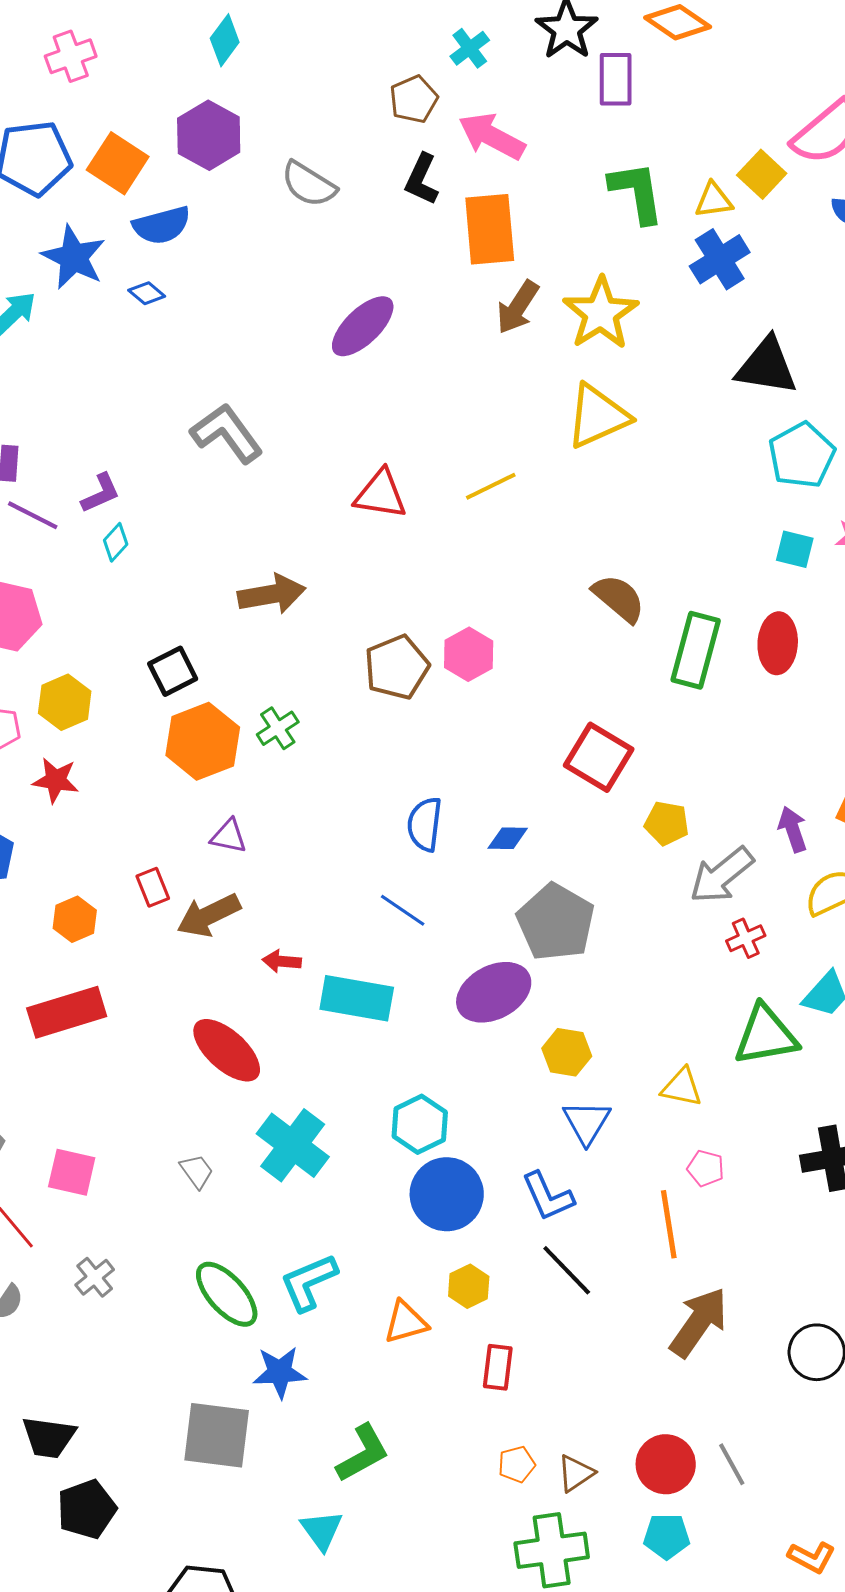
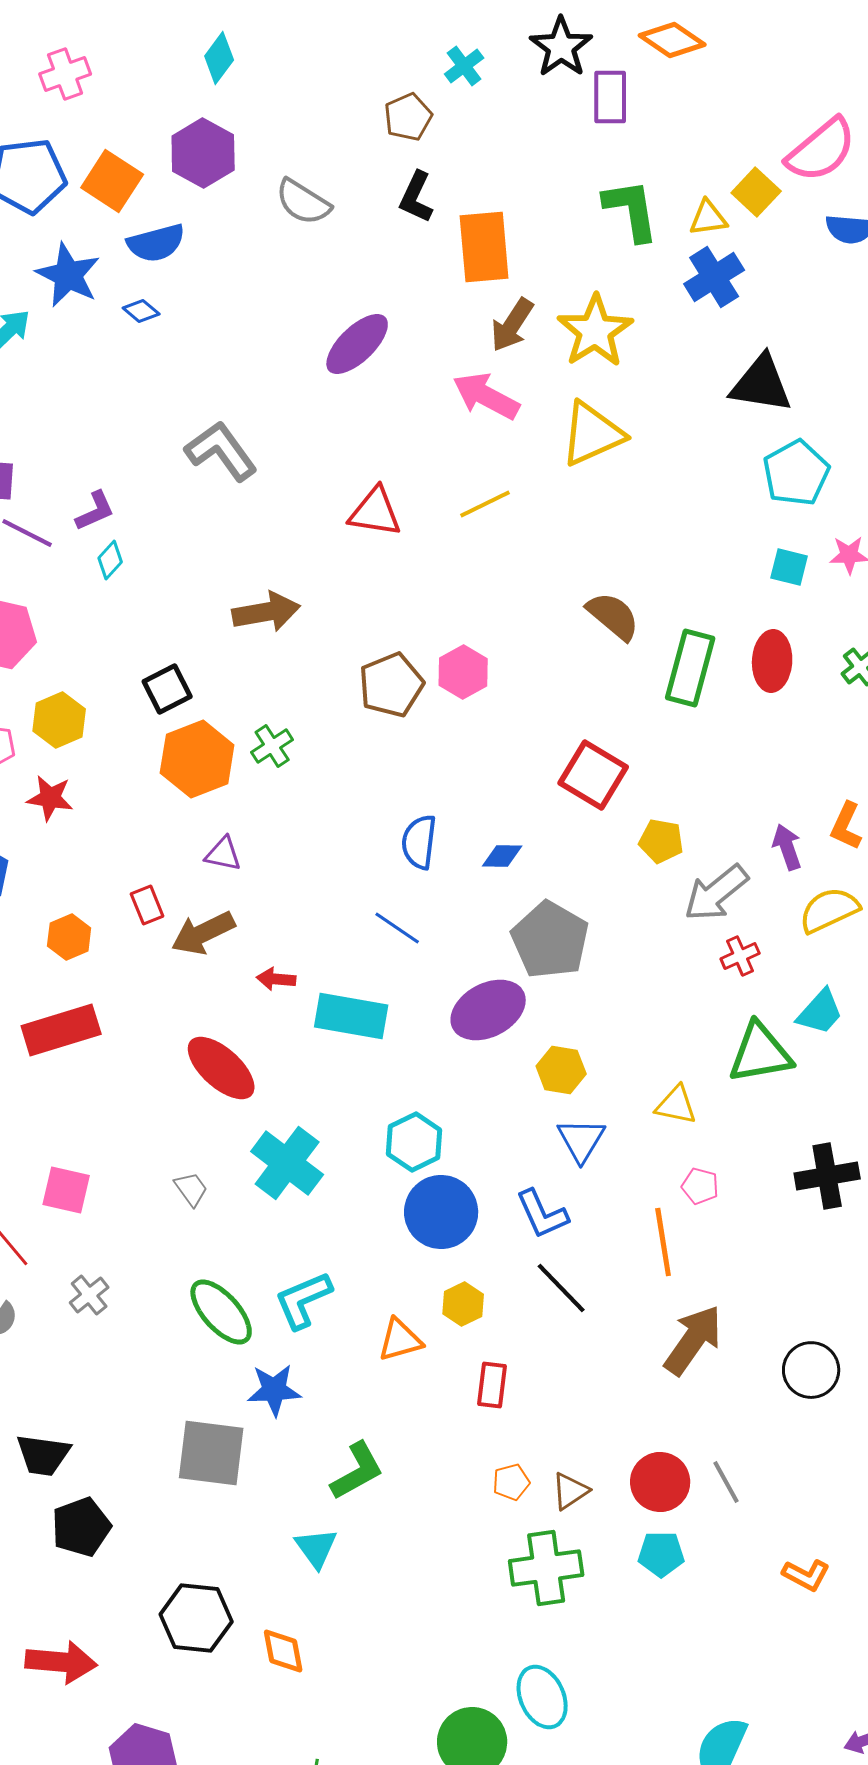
pink arrow: (492, 136) -> (486, 396), moved

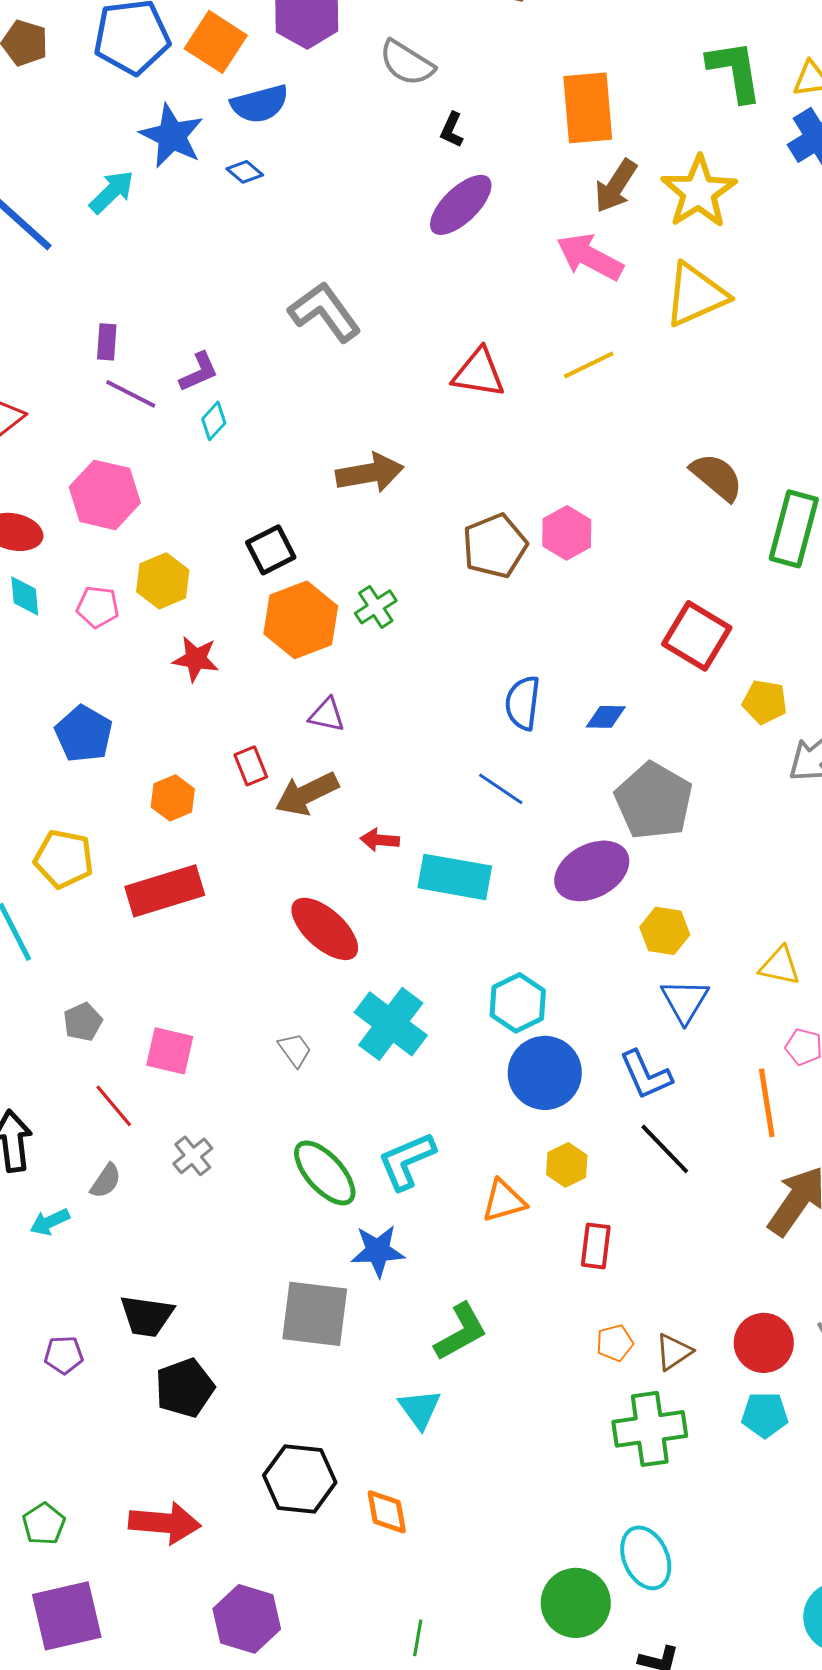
black L-shape: (416, 197) -> (452, 130), moved, size x0.7
red star: (50, 798) -> (196, 659), moved

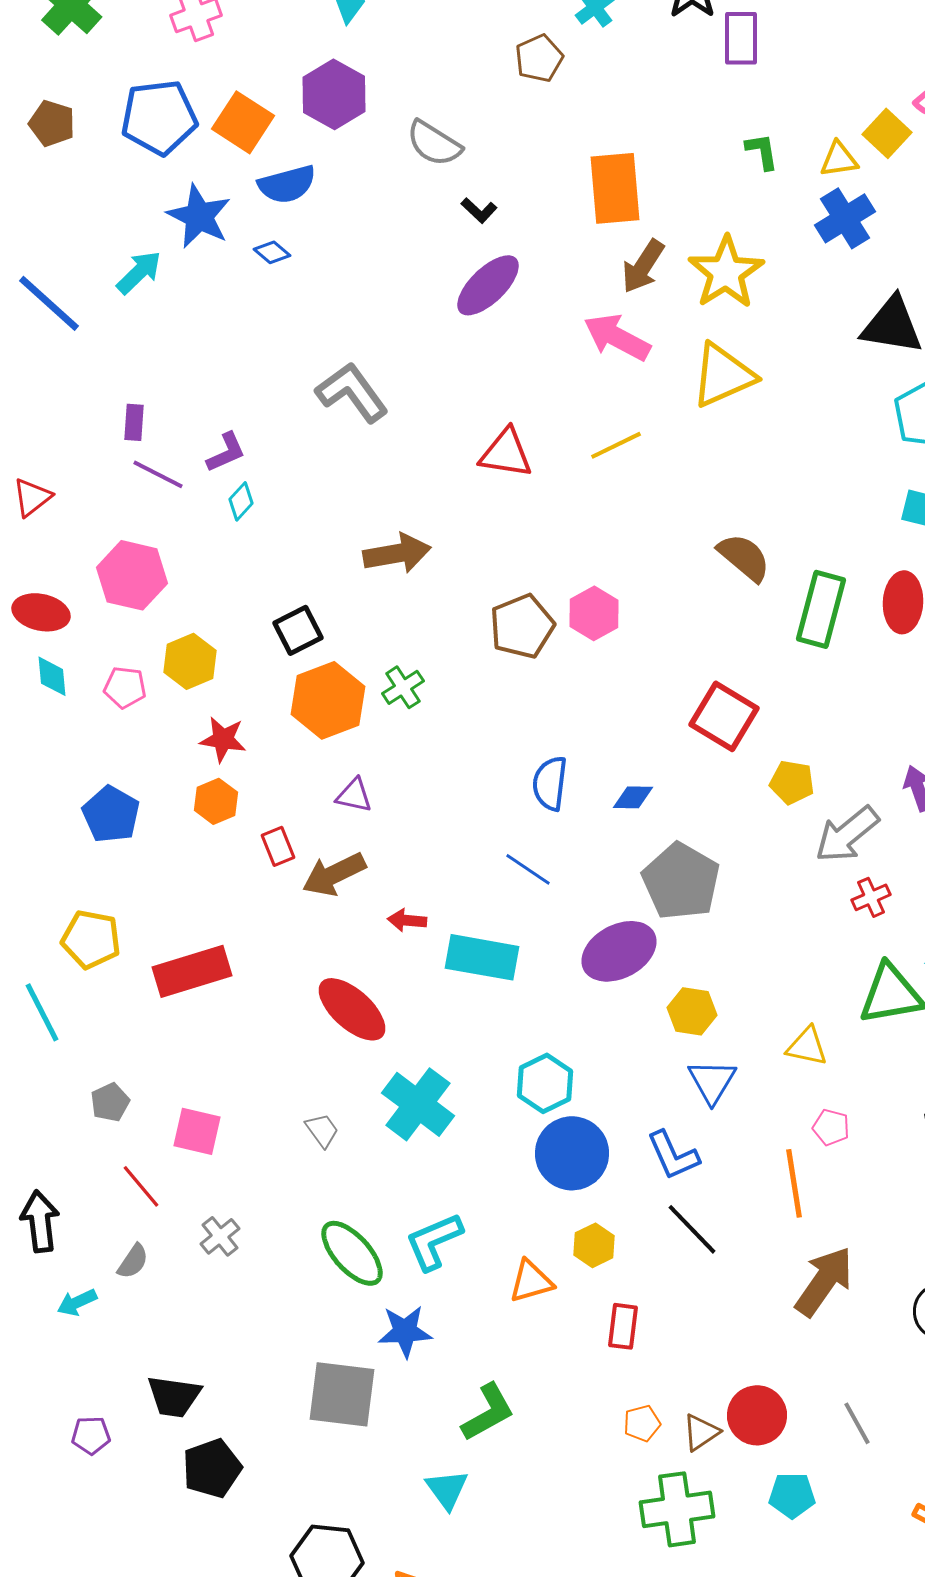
green L-shape: (735, 71) -> (762, 151), size x0.6
black L-shape: (452, 130) -> (479, 210), turned -72
orange hexagon: (173, 798) -> (216, 801), moved
red circle: (764, 1343) -> (757, 1415), moved

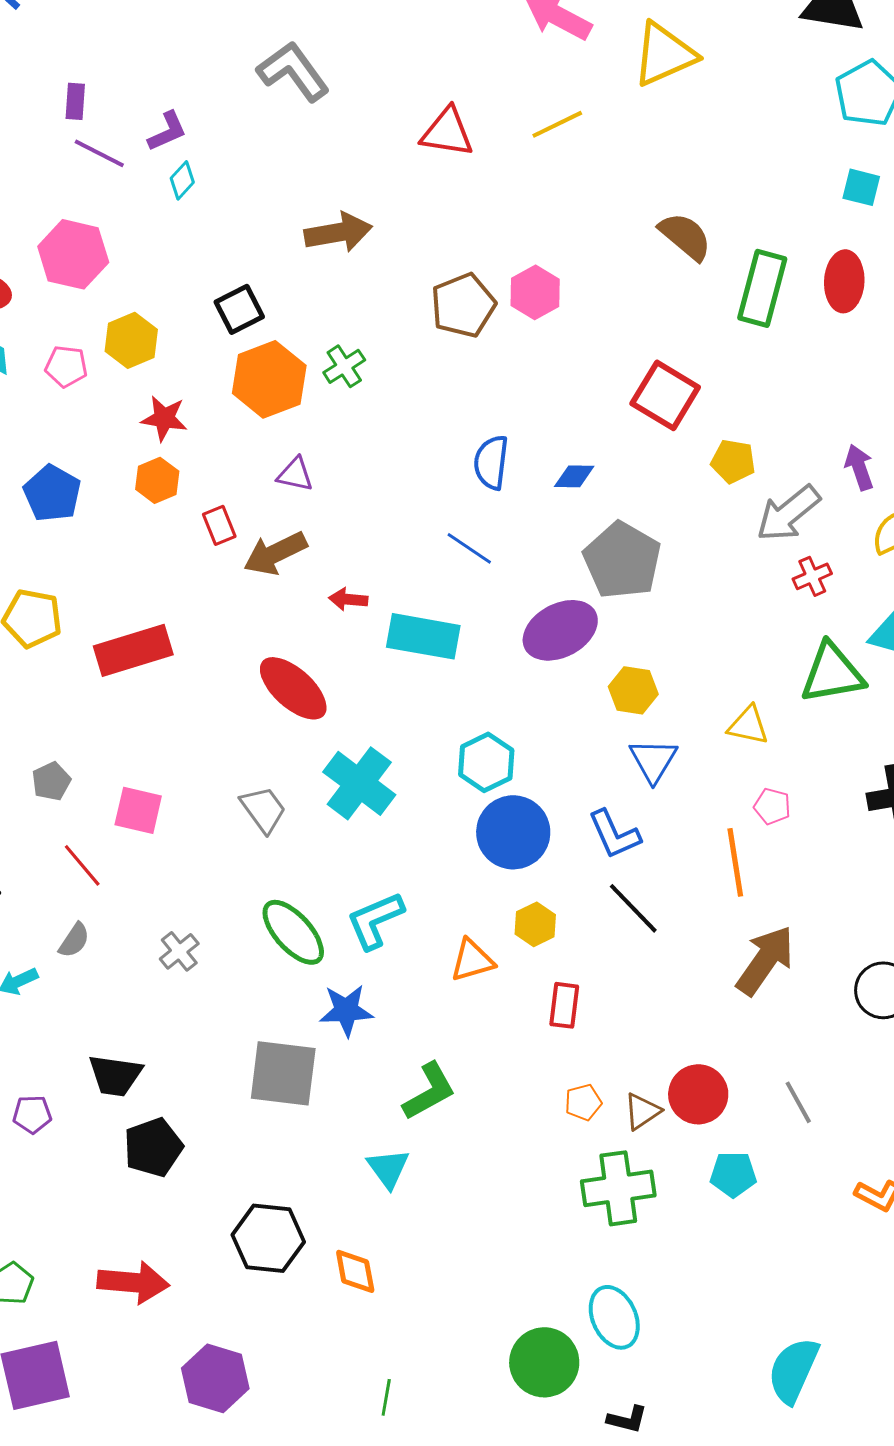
gray trapezoid: (322, 1130) -> (263, 809), size x1.4
gray cross: (220, 1236) -> (179, 951), moved

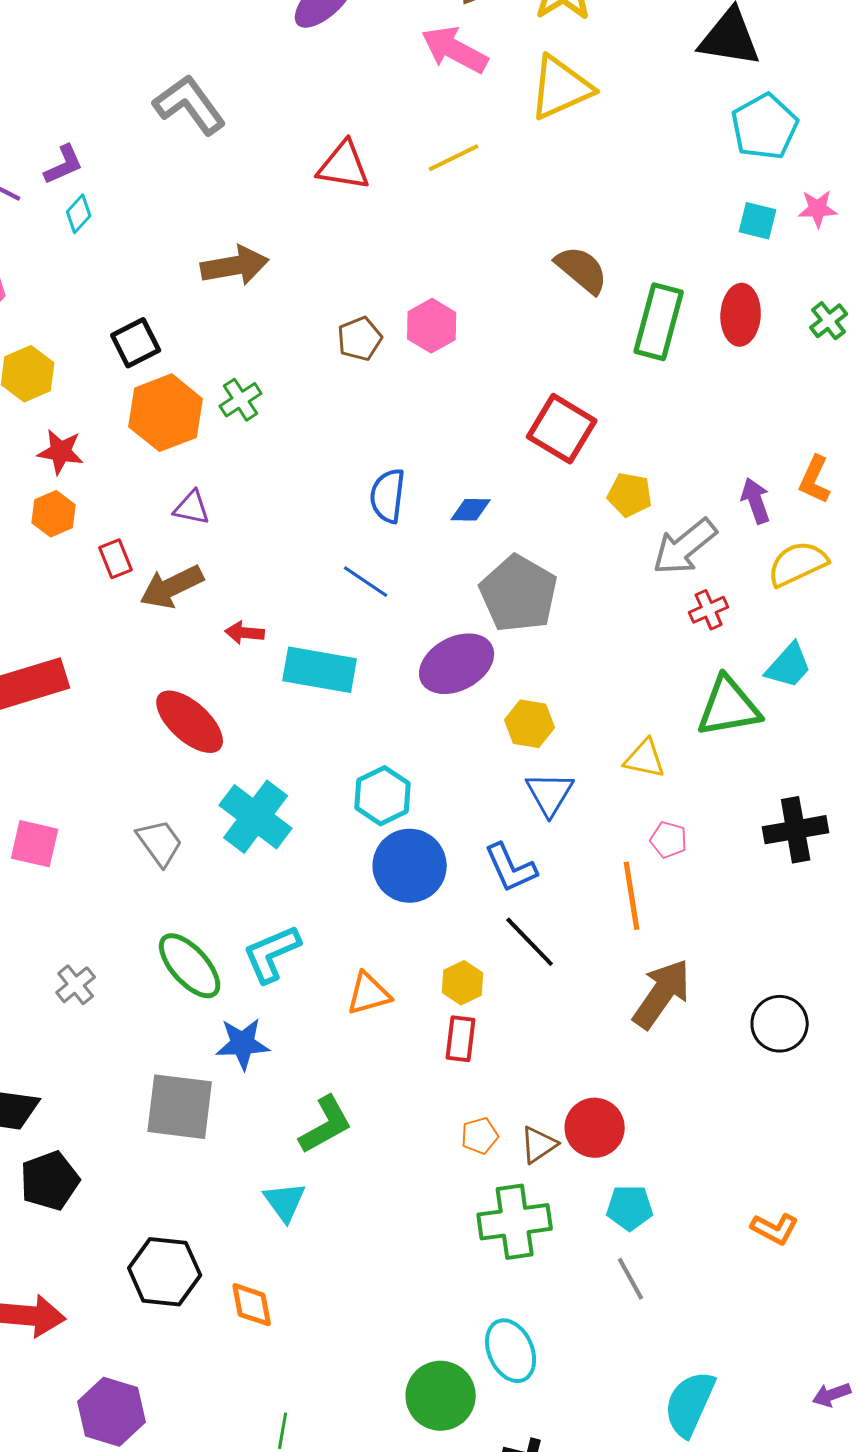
brown pentagon: (463, 305) -> (360, 339), size x0.7
yellow hexagon: (535, 924) -> (463, 983), moved
gray line: (798, 1102) -> (631, 1279), moved

